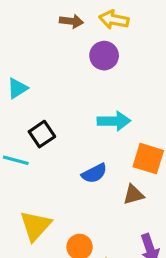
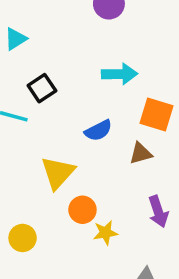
yellow triangle: (35, 226) -> (58, 173), moved

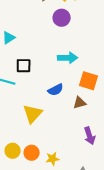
black square: (42, 88) -> (24, 66), turned 35
orange circle: (82, 210) -> (32, 153), moved
yellow star: (105, 233) -> (53, 159), moved

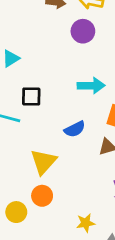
orange circle: (32, 153) -> (42, 196), moved
yellow star: (53, 159) -> (86, 223), moved

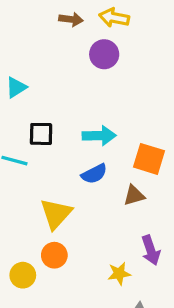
cyan arrow: (91, 86) -> (99, 136), moved
yellow star: (86, 223) -> (119, 273), moved

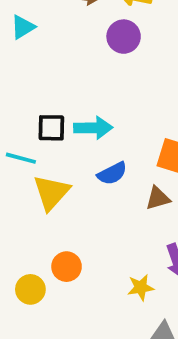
cyan triangle: (16, 87) -> (23, 27), moved
cyan arrow: (99, 136) -> (93, 128), moved
yellow triangle: (56, 214) -> (51, 192), moved

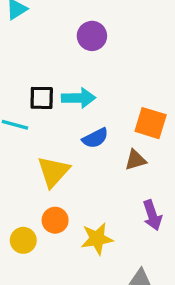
purple circle: (124, 37) -> (92, 36), moved
yellow triangle: (51, 192) -> (53, 172), moved
yellow star: (141, 287) -> (97, 239), moved, size x1.4

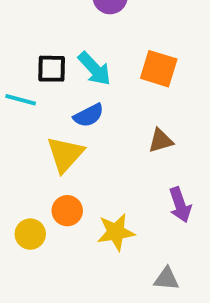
cyan arrow: (79, 98) -> (94, 69), turned 48
orange square: (151, 123) -> (159, 69), moved
blue semicircle: (95, 138) -> (89, 115), moved

